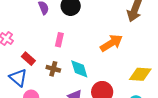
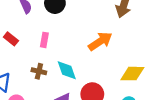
red rectangle: (28, 59) -> (11, 39), moved

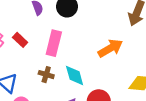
pink rectangle: (44, 40) -> (54, 43), size x1.6

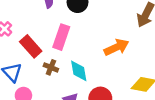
red rectangle: (20, 40) -> (31, 46), moved, size x1.5

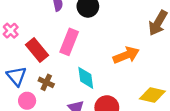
brown cross: (51, 67) -> (46, 82), moved

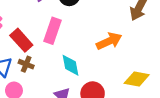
brown cross: (46, 82) -> (26, 64), moved

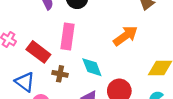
brown cross: (26, 64) -> (60, 74), moved

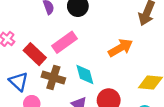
pink rectangle: (67, 36) -> (64, 42), turned 40
brown cross: (60, 74) -> (53, 78), size x1.5

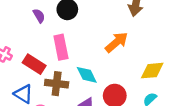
pink rectangle: (64, 42) -> (61, 47), turned -55

